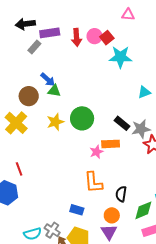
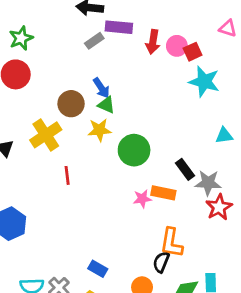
yellow star: (55, 122) -> (99, 130), moved
red line: (19, 169) -> (67, 175), moved
orange L-shape: (93, 182) -> (171, 243), moved

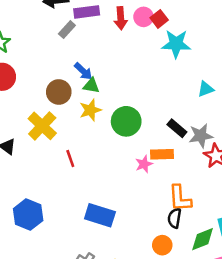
blue rectangle: (98, 269) -> (100, 215), moved, size x1.6

